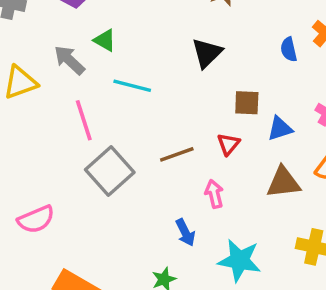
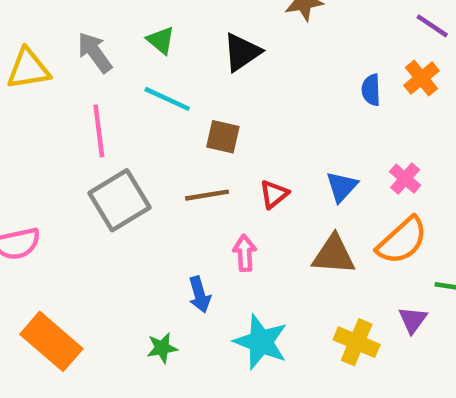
green triangle: (105, 40) -> (161, 40), moved
black triangle: (207, 53) -> (242, 52), moved
brown square: (247, 103) -> (223, 137), moved
blue triangle: (280, 129) -> (342, 187), turned -40

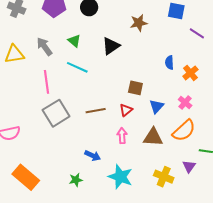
orange cross: (422, 78) -> (190, 73), moved
brown square: (223, 137) -> (135, 88), moved
pink arrow: (245, 253) -> (122, 136), moved
blue arrow: (200, 294) -> (93, 156), turned -49

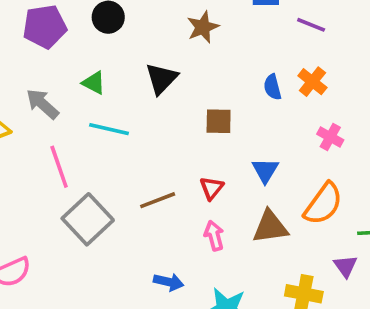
orange cross: (190, 73) -> (312, 82), moved
brown square: (135, 88) -> (219, 121), moved
pink cross: (185, 103) -> (330, 137), moved

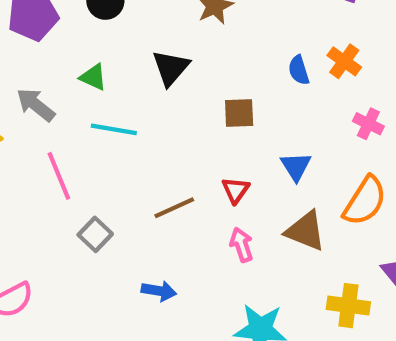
gray square: (88, 219) -> (95, 234), size x0.6
brown triangle: (270, 227) -> (305, 231), turned 33
blue arrow: (169, 282) -> (159, 291), moved

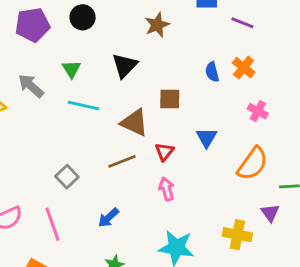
green triangle: (93, 77) -> (71, 69), turned 30
pink line: (59, 176) -> (53, 224), moved
brown triangle: (305, 231) -> (134, 123), moved
blue arrow: (159, 291) -> (108, 218), turned 125

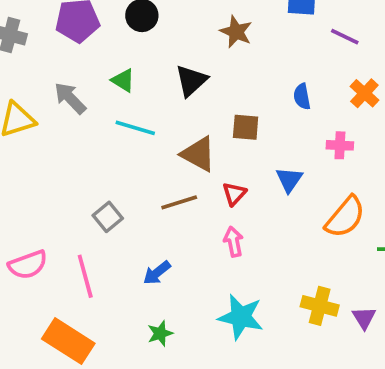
brown star: (157, 25) -> (236, 32), turned -30
orange cross: (244, 68) -> (364, 93), moved
green triangle: (71, 69) -> (123, 80), turned -30
pink cross: (258, 111) -> (340, 145), moved, turned -30
purple triangle: (270, 213) -> (364, 318), moved

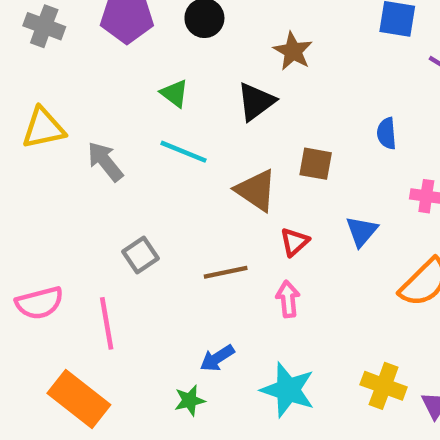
brown star: (236, 32) -> (293, 51), moved
gray arrow: (70, 98) -> (105, 161), moved
brown line: (179, 202) -> (226, 272), moved
blue arrow: (157, 273) -> (217, 358), moved

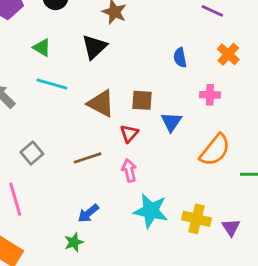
brown square: (316, 164) -> (142, 100), moved
cyan star: (288, 390) -> (151, 211), moved

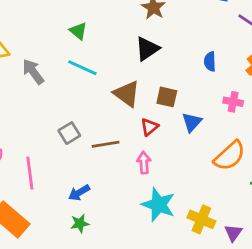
black triangle: (94, 47) -> (147, 49), moved
gray square: (32, 153) -> (69, 133), moved
blue arrow: (88, 213) -> (79, 193), moved

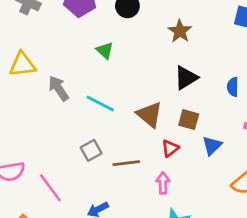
black triangle: (147, 49) -> (186, 78), moved
cyan line: (82, 68) -> (100, 104), moved
pink line: (30, 173) -> (50, 188), turned -32

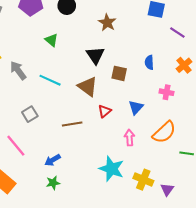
black triangle: (186, 78) -> (95, 55), moved, turned -30
brown square: (189, 120) -> (119, 73), moved
gray square: (91, 150) -> (30, 114), moved
pink arrow: (163, 183) -> (129, 138), moved

